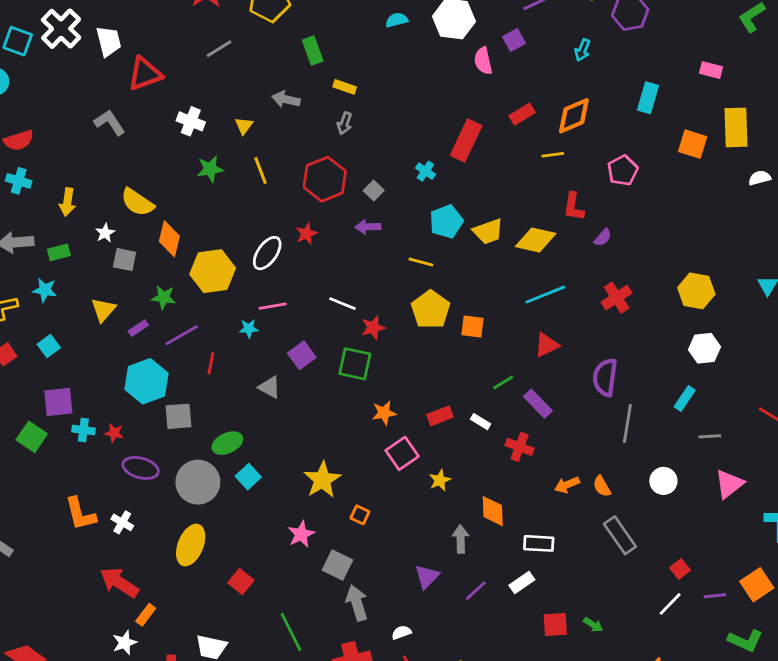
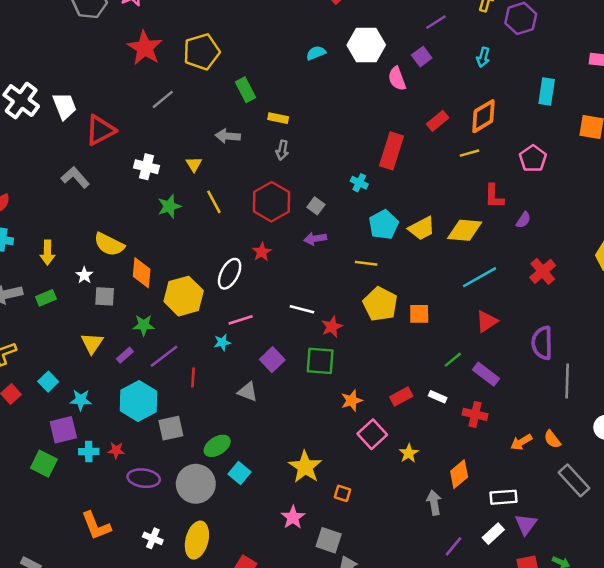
cyan star: (45, 290) -> (81, 400), moved
orange diamond: (493, 511) -> (459, 474), turned 60
white cross: (122, 522) -> (153, 538), moved
purple triangle: (427, 577) -> (526, 524), moved

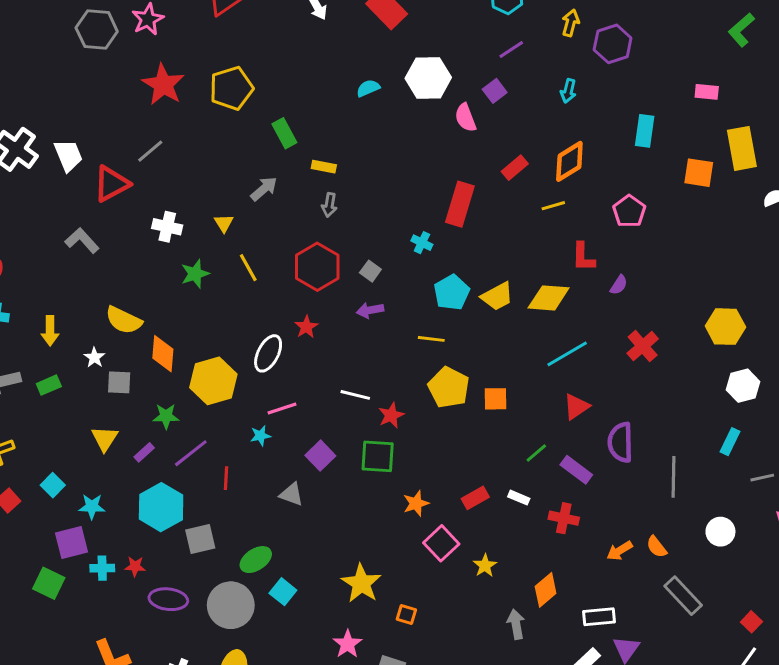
gray line: (163, 99) -> (150, 151), moved
gray arrow: (228, 136) -> (264, 189), turned 135
purple semicircle: (542, 343) -> (620, 442), moved

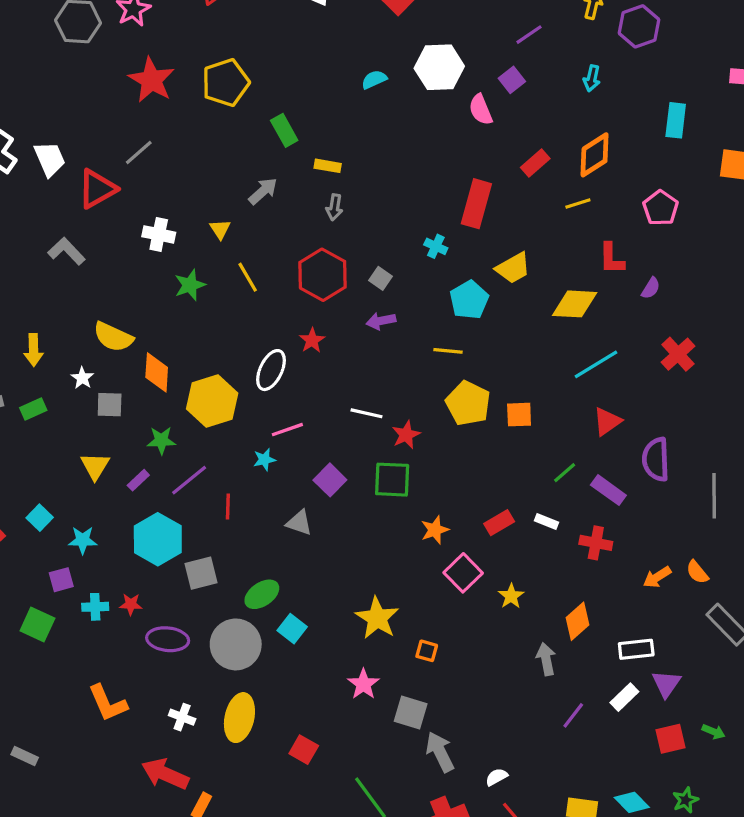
yellow trapezoid: (497, 296) -> (513, 268), moved
purple square: (72, 543) -> (61, 580), size x0.7

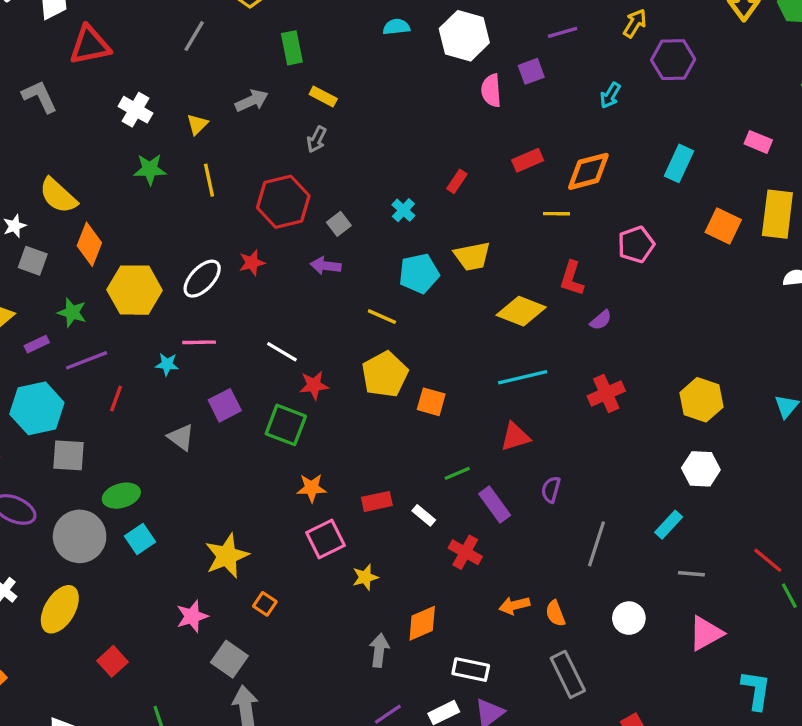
gray line: (139, 153) -> (194, 36), moved, turned -36
red rectangle: (476, 204) -> (457, 181), size x0.5
purple semicircle: (656, 459) -> (551, 490), size x0.6

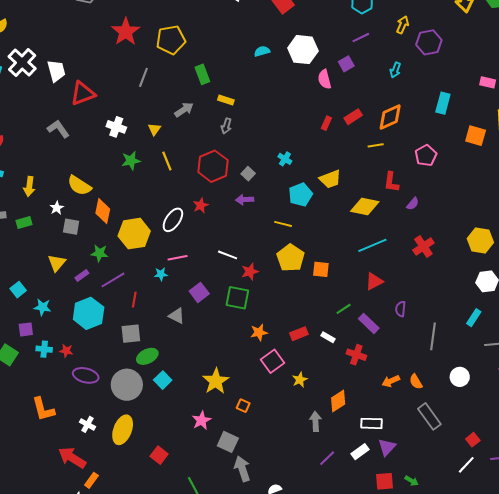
red rectangle: (457, 181) -> (326, 123), moved
gray square: (68, 455) -> (131, 334), moved

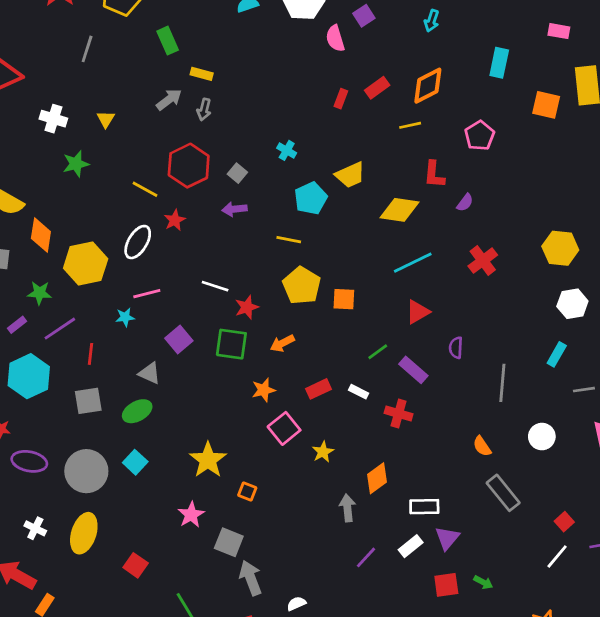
gray arrow: (184, 110) -> (169, 100), moved
yellow line: (167, 161) -> (145, 189), moved, turned -36
green ellipse: (147, 356) -> (137, 411), moved
orange arrow: (391, 381) -> (282, 343), moved

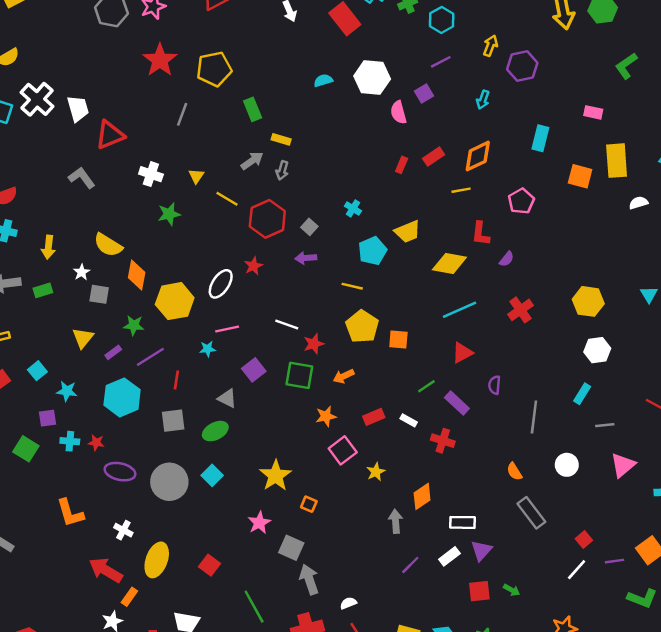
yellow line: (145, 189) -> (227, 199), moved
yellow ellipse: (84, 533) -> (157, 560), moved

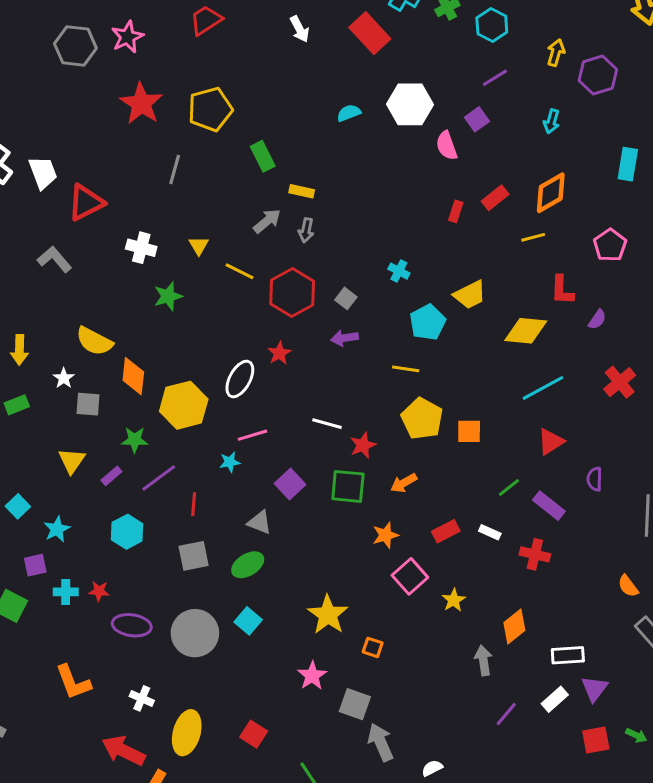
cyan star: (67, 391) -> (57, 529), turned -30
cyan hexagon: (122, 397) -> (127, 532), size x0.7

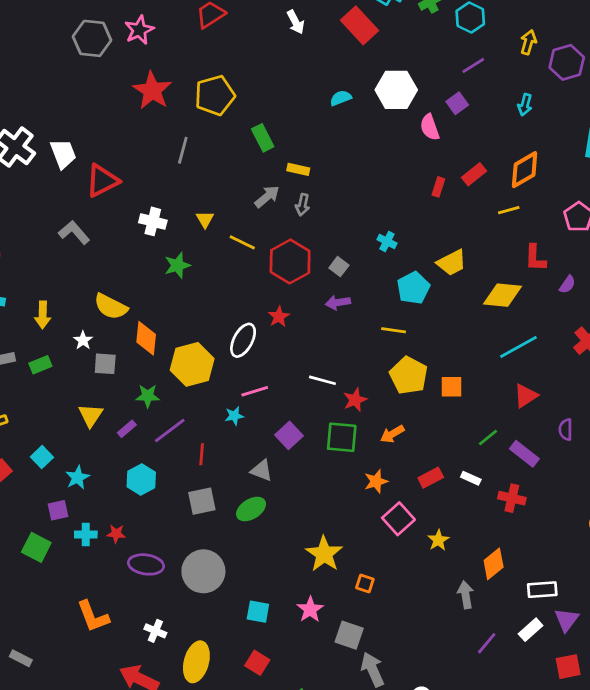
cyan square: (248, 621) -> (258, 612), moved, turned -30

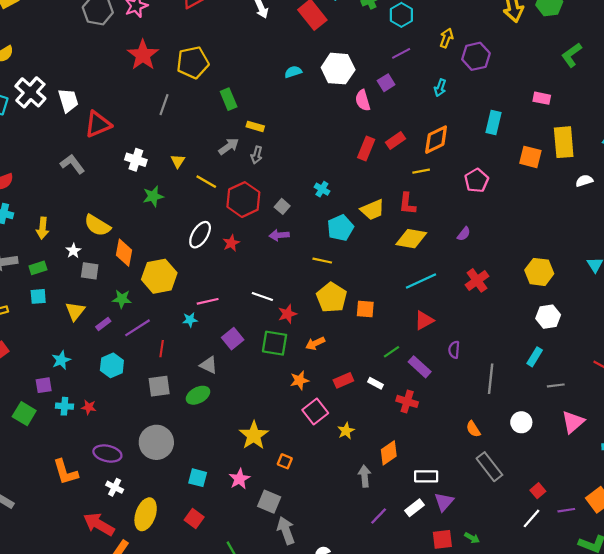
red rectangle: (438, 187) -> (366, 149), size x1.5
red L-shape: (535, 258) -> (407, 204), moved
white ellipse: (243, 340) -> (200, 235), moved
cyan square: (42, 457) -> (38, 296), moved, turned 35
purple ellipse: (146, 564) -> (107, 454), moved

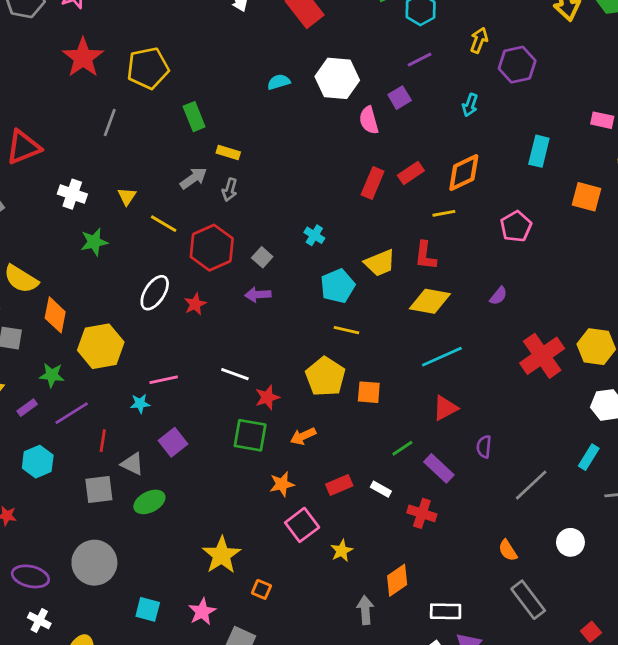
yellow line: (322, 261) -> (346, 330), moved
red cross: (477, 280) -> (542, 356), moved, size x1.4
purple square: (233, 339) -> (173, 442), moved
gray triangle: (209, 365) -> (132, 464), moved
gray line: (491, 379) -> (531, 485), turned 40

